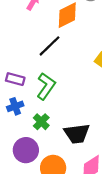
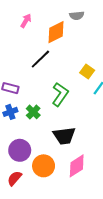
green L-shape: (46, 86) -> (60, 94), moved
green cross: (41, 122) -> (33, 112), moved

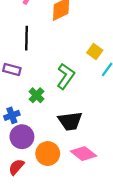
black line: (40, 59) -> (26, 38), moved, turned -45
blue cross: (10, 112) -> (12, 115), moved
pink diamond: (77, 166) -> (84, 154), turned 70

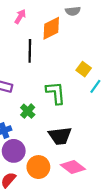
black line: (26, 38) -> (30, 51), moved
green L-shape: (66, 76) -> (56, 93), turned -40

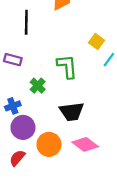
black line: (30, 51) -> (26, 22), moved

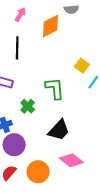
black trapezoid: (72, 112) -> (59, 130), turned -40
orange circle: (49, 144) -> (38, 172), moved

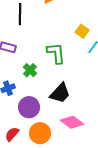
purple circle: (14, 145) -> (29, 107), moved

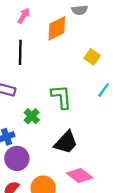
yellow square: (82, 31) -> (92, 57), moved
purple circle: (29, 107) -> (17, 158), moved

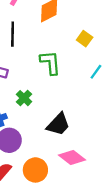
green L-shape: (61, 97) -> (50, 63), moved

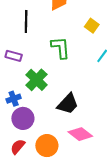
green cross: (24, 98) -> (36, 80), size x1.5

